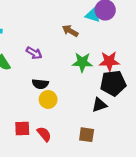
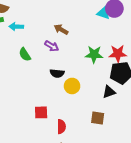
brown arrow: (70, 31) -> (61, 29), moved
yellow circle: (48, 99) -> (72, 86), moved
red semicircle: (44, 134) -> (61, 127), moved, turned 40

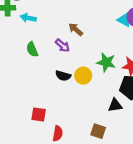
yellow circle: (72, 86) -> (83, 76), moved

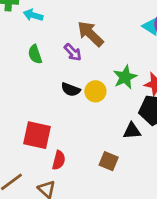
brown arrow: (76, 29) -> (90, 34), size x1.5
green star: (106, 62) -> (125, 77), turned 30
red square: (39, 115) -> (37, 135), size x1.5

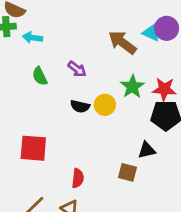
brown arrow: (90, 34) -> (122, 42), moved
black triangle: (132, 131) -> (147, 150), moved
red square: (37, 135) -> (33, 148), moved

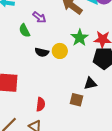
purple arrow: (77, 69) -> (39, 17), moved
green semicircle: (40, 76) -> (24, 31), moved

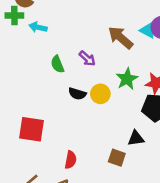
purple arrow: (39, 17) -> (87, 58), moved

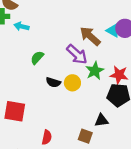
purple arrow: (87, 58) -> (77, 54), moved, size x1.5
green semicircle: (57, 64) -> (37, 58), turned 64

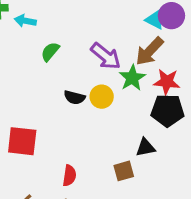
brown arrow: (90, 36) -> (149, 51), moved, turned -85
green semicircle: (37, 58) -> (50, 52), moved
brown square: (85, 136) -> (124, 171), turned -32

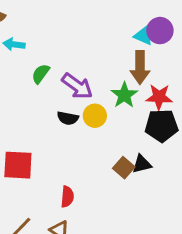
brown arrow: (149, 51) -> (140, 67), turned -40
purple arrow: (106, 56) -> (77, 86), moved
brown square: (124, 171) -> (124, 168), moved, turned -30

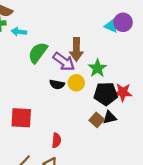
brown arrow: (140, 67) -> (76, 49), moved
green semicircle: (41, 74) -> (38, 53), size x1.5
red star: (159, 97) -> (123, 92), moved
black pentagon: (162, 126) -> (106, 94), moved

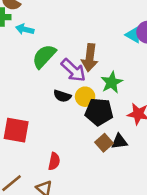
black pentagon: (106, 94) -> (99, 112), moved

